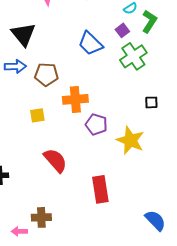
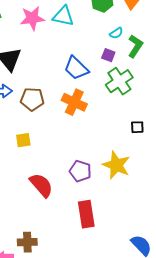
purple square: (122, 30) -> (108, 55), turned -32
orange cross: (75, 99) -> (74, 102), moved, turned 30
purple pentagon: (96, 124) -> (80, 171), moved

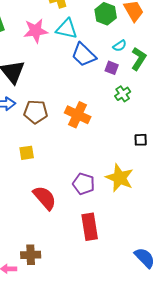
blue trapezoid: (76, 68) -> (84, 55), moved
green cross: (119, 81) -> (123, 94), size x0.6

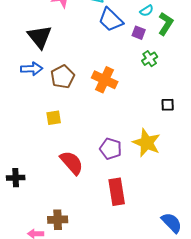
brown pentagon: (36, 112) -> (63, 77), turned -30

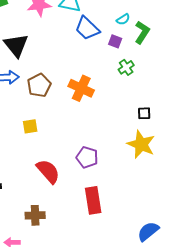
yellow star: (147, 143) -> (141, 144), moved
brown cross: (58, 220) -> (35, 215), moved
blue semicircle: (172, 223) -> (148, 231), turned -85

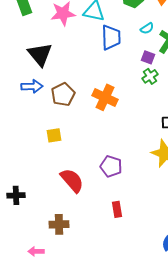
blue trapezoid: (87, 28) -> (111, 37), turned -136
purple square: (115, 41) -> (148, 57), moved
red rectangle: (93, 200) -> (117, 209), size x0.6

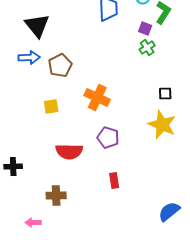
orange cross: (105, 97) -> (97, 98), moved
red semicircle: (72, 180) -> (69, 152), turned 132

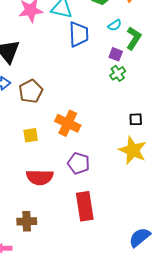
yellow square: (51, 106) -> (31, 135), moved
red rectangle: (114, 180) -> (85, 206), size x1.8

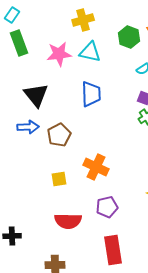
blue trapezoid: (79, 34) -> (91, 94), moved
purple pentagon: (79, 163) -> (107, 207), turned -30

